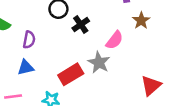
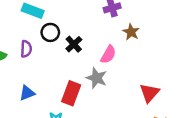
purple semicircle: (29, 40) -> (26, 49), moved
red rectangle: (71, 74) -> (71, 93), turned -30

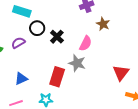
purple semicircle: (26, 49) -> (18, 43), turned -120

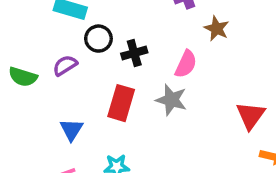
black cross: (57, 37) -> (134, 53), turned 32
red rectangle: (57, 77) -> (121, 103), moved
blue triangle: (21, 79) -> (71, 130), turned -32

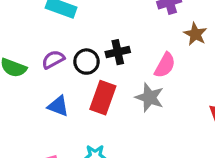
black circle: (98, 39) -> (86, 62), moved
blue triangle: (71, 130) -> (58, 106), moved, turned -45

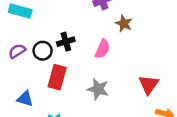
gray star: (149, 97) -> (98, 89), moved
blue triangle: (58, 106) -> (25, 99), moved

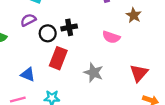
brown star: (124, 24) -> (134, 15), moved
pink semicircle: (102, 49) -> (111, 37), moved, turned 78
purple semicircle: (17, 51) -> (28, 20), moved

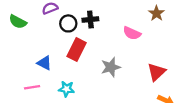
gray star: (94, 72) -> (111, 67), turned 30

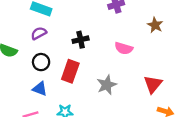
brown star: (157, 13) -> (155, 25), moved
black circle: (68, 23) -> (41, 62), moved

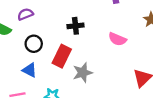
purple semicircle: (39, 33) -> (25, 14), moved
gray star: (107, 85) -> (83, 73), moved

